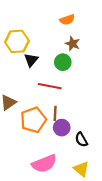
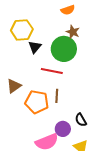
green circle: (63, 62) -> (64, 49), size x1.6
orange pentagon: (33, 120) -> (37, 102), turned 30
purple circle: (62, 128) -> (63, 129), moved

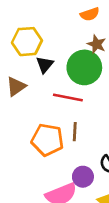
brown triangle: (14, 86) -> (16, 87), moved

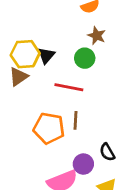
yellow hexagon: (27, 42) -> (25, 54), moved
green circle: (84, 67) -> (85, 58), size x0.6

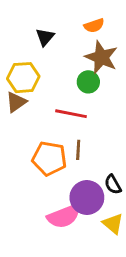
brown star: (97, 36) -> (101, 57), size x1.6
black triangle: (46, 55) -> (45, 37), moved
purple circle: (83, 164) -> (87, 198), size x1.5

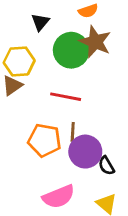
green circle: (88, 82) -> (71, 50), moved, size x1.6
purple circle: (87, 198) -> (85, 152), moved

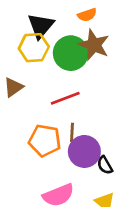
black triangle: (40, 22) -> (41, 26), size x1.5
yellow hexagon: (19, 61) -> (34, 48), moved
red line: (66, 97) -> (65, 98), turned -32

